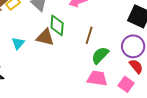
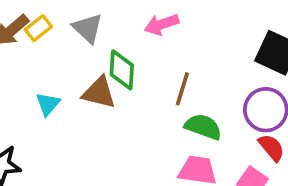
green semicircle: (100, 55) -> (203, 127), turned 66

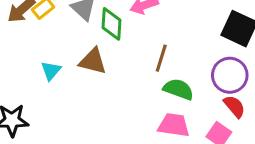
green diamond: (122, 70) -> (112, 24), moved

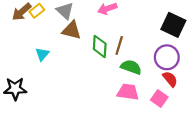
green diamond: (112, 24) -> (100, 46), moved
brown triangle: (93, 61) -> (72, 30), moved

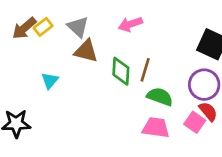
pink square: (159, 98) -> (195, 122), moved

